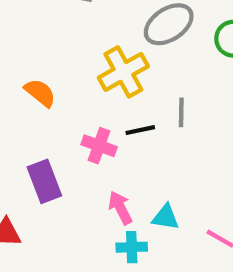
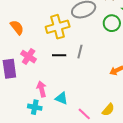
pink cross: (99, 146) -> (29, 57), moved
cyan cross: (132, 247) -> (35, 107), moved

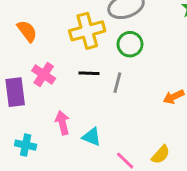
green circle: (112, 23) -> (130, 44), moved
gray line: (80, 52) -> (117, 83), moved
cyan cross: (35, 107) -> (26, 145), moved

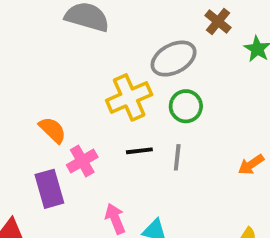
orange semicircle: (27, 31) -> (52, 130), moved
pink cross: (44, 75) -> (82, 161), turned 35

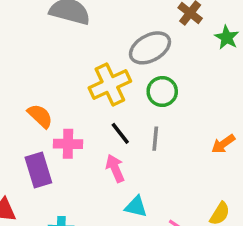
black line: (139, 151) -> (120, 133), turned 60
pink cross: (82, 161) -> (68, 144), turned 32
pink arrow: (115, 219) -> (115, 168), moved

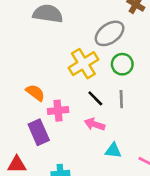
pink arrow: (115, 168) -> (95, 124), turned -42

